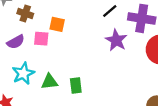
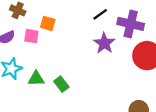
green rectangle: (76, 85) -> (61, 84), turned -35

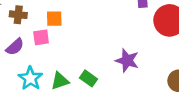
purple star: (104, 43) -> (127, 61), moved

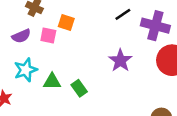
purple star: (127, 61) -> (120, 61), moved

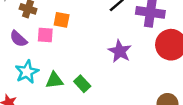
purple semicircle: (21, 36) -> (18, 39), turned 72

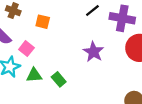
pink square: (45, 35) -> (26, 49), moved, turned 32

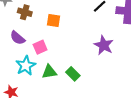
pink square: (26, 49) -> (40, 47), turned 32

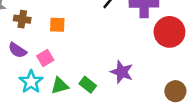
purple star: (104, 45) -> (122, 72), moved

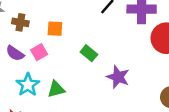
pink square: (45, 58) -> (39, 52), moved
green rectangle: (88, 85) -> (89, 53), moved

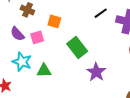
green rectangle: (89, 53) -> (77, 48), size x1.5
cyan star: (28, 85) -> (22, 62), turned -30

